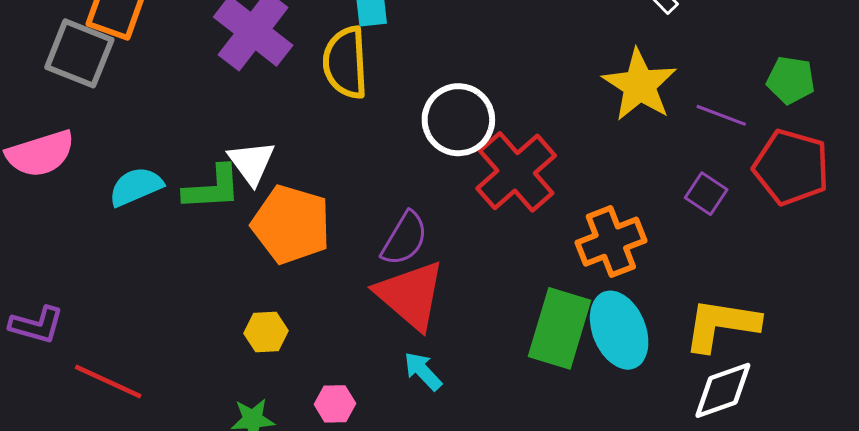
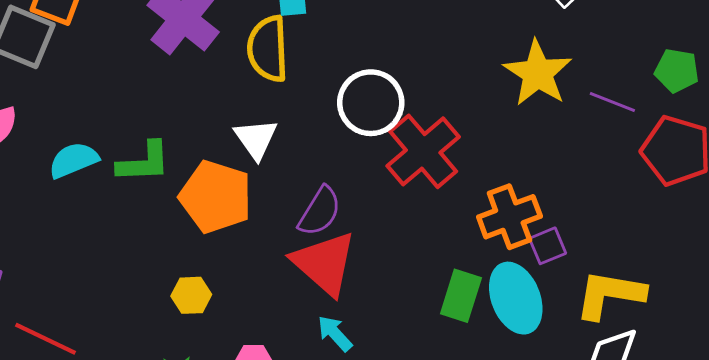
white triangle: (251, 163) -> (256, 139), moved
purple square: (706, 194) -> (548, 246), moved, turned 33
green rectangle: (559, 328) -> (461, 296), size x0.7

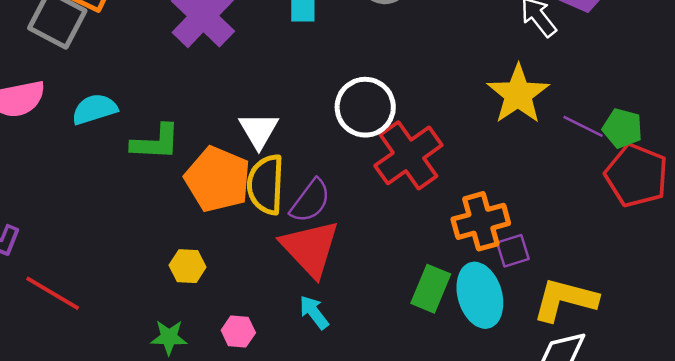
yellow semicircle: (268, 49) -> (266, 184), moved
green pentagon: (677, 71) -> (622, 128), moved
cyan semicircle: (73, 160) -> (95, 109), moved

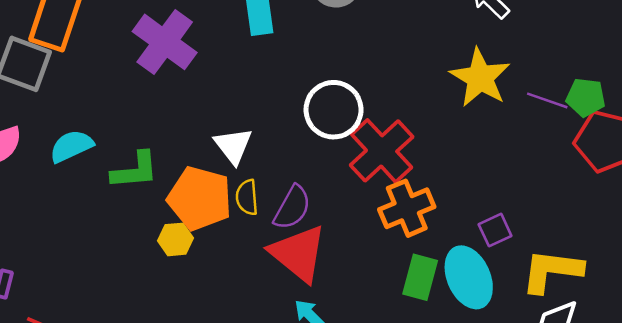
yellow semicircle: (266, 184) -> (247, 197), size x0.6
orange cross: (481, 221) -> (407, 208), moved
yellow hexagon: (188, 266) -> (176, 239), moved

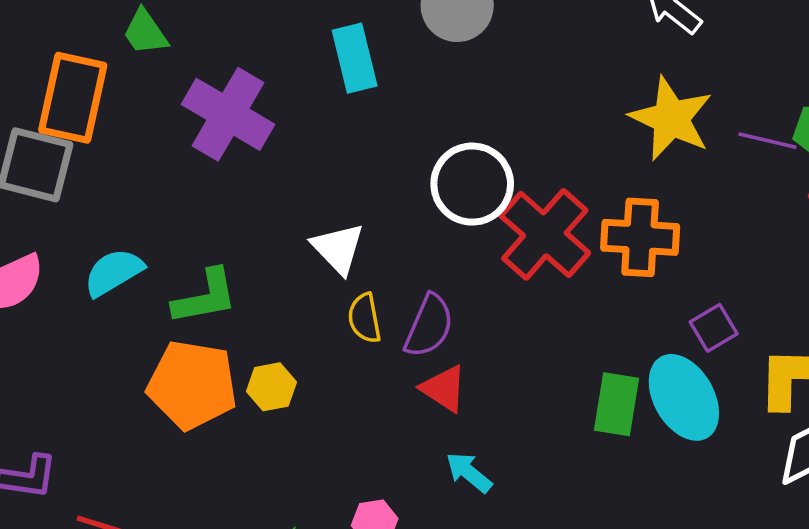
orange pentagon: (200, 198) -> (192, 385), moved
orange cross: (407, 208) -> (640, 237), moved, turned 32
red triangle: (298, 253) -> (444, 389), size x0.6

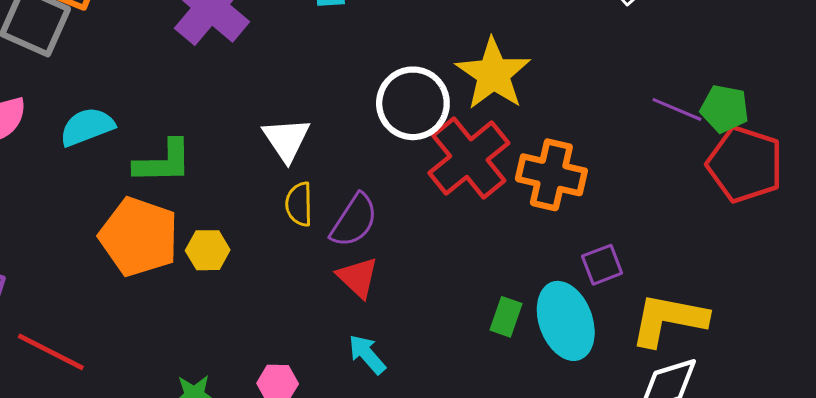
yellow star: (671, 119) -> (493, 74), moved
green rectangle: (616, 404) -> (506, 317), size x0.7

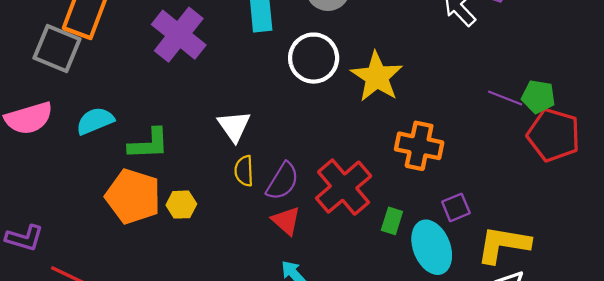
white circle: (413, 103) -> (314, 58), moved
red cross: (469, 158) -> (344, 187), moved
green rectangle: (506, 317) -> (392, 221), moved

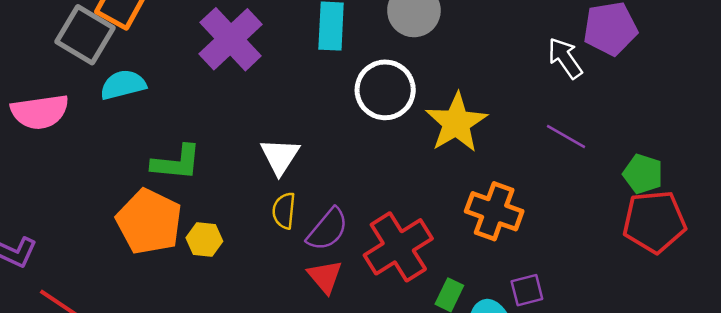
purple line: (505, 98) -> (566, 136), moved
cyan semicircle: (95, 121) -> (123, 85), moved
red pentagon: (554, 135) -> (654, 222), turned -30

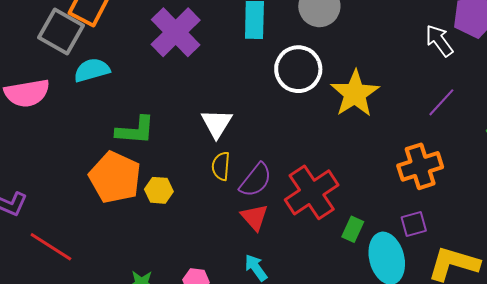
purple line: (566, 136) -> (441, 102), turned -76
orange cross: (494, 211) -> (420, 166), moved, turned -36

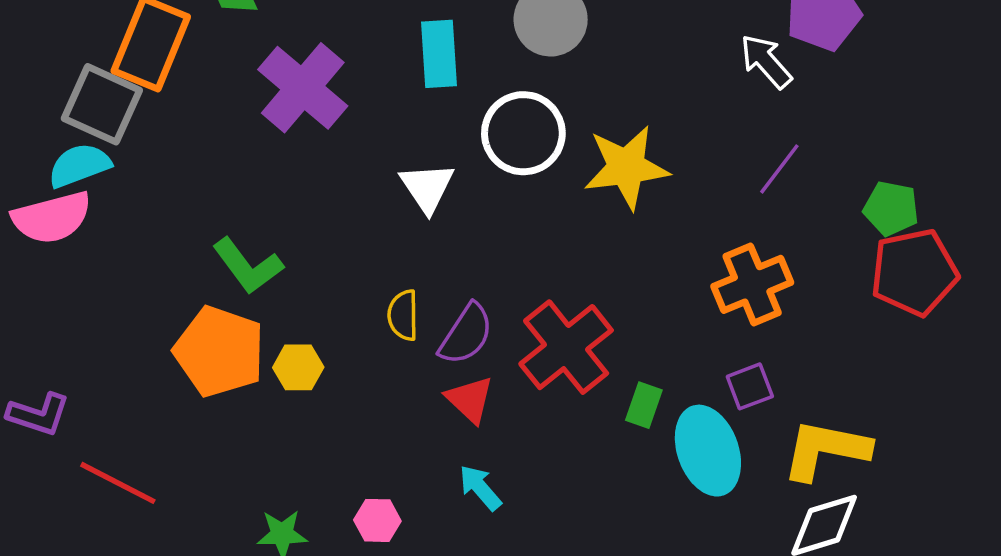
cyan semicircle: (92, 70) -> (79, 165), moved
yellow star: (355, 94) -> (626, 167), turned 30
white triangle: (217, 123) -> (427, 187), moved
green L-shape: (135, 130) -> (248, 266), turned 54

